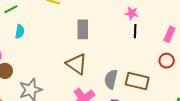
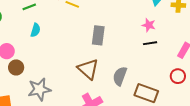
black line: (135, 31) -> (150, 43), turned 72
gray semicircle: (111, 79) -> (120, 76), moved

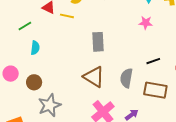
black line: (150, 43) -> (153, 61), moved
brown circle: (16, 67) -> (34, 82), moved

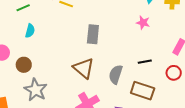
gray star: (49, 105) -> (36, 90), turned -30

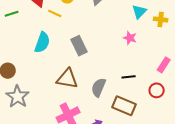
cyan semicircle: (30, 31) -> (42, 42), moved, size x1.5
gray rectangle: (93, 34) -> (79, 46), turned -36
brown triangle: (84, 68) -> (67, 79), turned -35

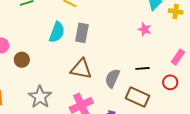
gray rectangle: (79, 46) -> (82, 33), moved, turned 36
gray star: (17, 97) -> (40, 97), moved

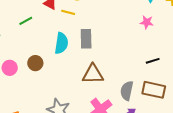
brown circle: (22, 60) -> (35, 63), moved
gray semicircle: (112, 78) -> (127, 91), moved

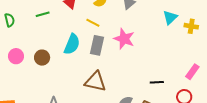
yellow line: (68, 12) -> (93, 23), moved
pink star: (147, 22) -> (124, 39), moved, size x1.5

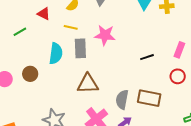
black line: (157, 82) -> (147, 57), moved

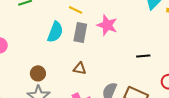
brown circle: (30, 74) -> (38, 73), moved
brown triangle: (88, 84) -> (80, 69), size x0.6

